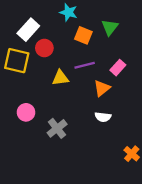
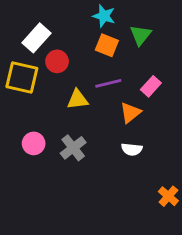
cyan star: (69, 12) -> (104, 16), moved
gray cross: (57, 128) -> (73, 148), moved

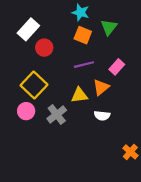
yellow square: (22, 78) -> (34, 85), moved, turned 30
yellow triangle: (78, 99) -> (79, 95), moved

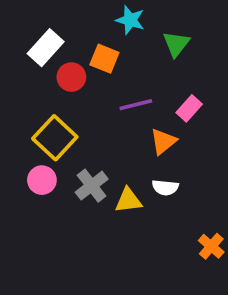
orange square: (83, 35) -> (104, 59), moved
yellow triangle: (79, 95) -> (128, 200), moved

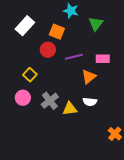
red circle: (71, 77) -> (48, 50), moved
pink rectangle: (189, 108) -> (103, 59), turned 48
yellow square: (55, 138) -> (30, 75), size x0.6

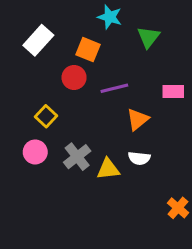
pink rectangle: (103, 59) -> (173, 91), moved

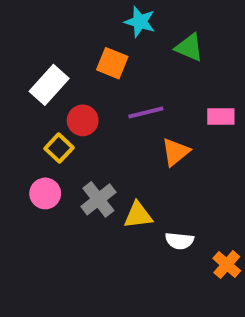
green triangle: (149, 37) -> (189, 47), turned -45
white rectangle: (38, 40) -> (49, 85), moved
red circle: (74, 77) -> (83, 120), moved
white semicircle: (139, 158) -> (179, 241), moved

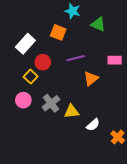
white semicircle: (179, 241) -> (93, 125), turned -48

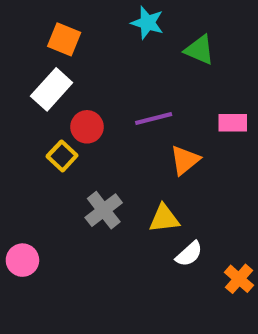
orange square: (58, 32) -> (64, 39), moved
pink circle: (23, 100) -> (22, 260), moved
yellow triangle: (72, 111) -> (164, 218), moved

